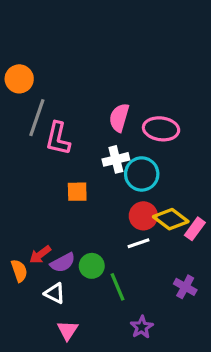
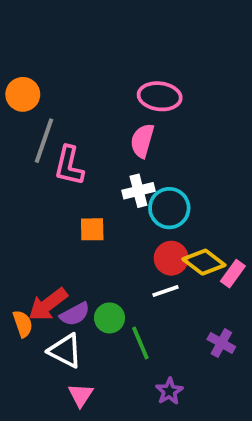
pink ellipse: (161, 129) -> (160, 96), moved
red arrow: (40, 255) -> (48, 304), size x1.5
white triangle: (55, 293) -> (65, 351), size x1.4

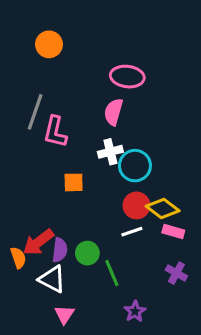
orange circle: (23, 94) -> (49, 44), moved
pink rectangle: (233, 274) -> (173, 232), moved, turned 70
purple semicircle: (75, 314) -> (60, 250), turned -55

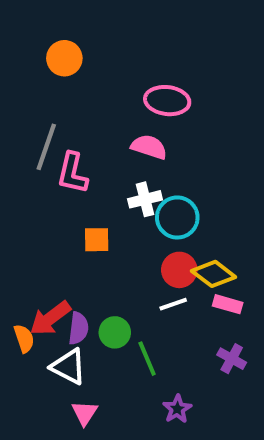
pink semicircle: (113, 112) -> (149, 147), turned 92

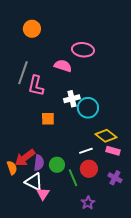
pink semicircle: (149, 147) -> (63, 66), moved
red circle: (179, 270) -> (89, 169), moved
pink triangle: (85, 413) -> (43, 194), moved

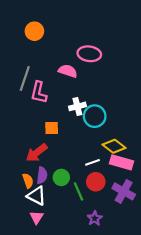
pink rectangle: (113, 151) -> (122, 162), size x1.5
red arrow: (25, 158) -> (37, 153), moved
orange semicircle: (12, 168) -> (28, 181), moved
purple cross: (115, 178) -> (124, 191), size x1.5
pink triangle: (43, 194) -> (37, 217), moved

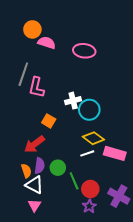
pink semicircle: (68, 71) -> (47, 43), moved
orange square: (52, 128) -> (49, 121), turned 32
yellow diamond: (114, 146) -> (93, 138), moved
red circle: (96, 182) -> (90, 189), moved
purple cross: (124, 191) -> (119, 196), moved

